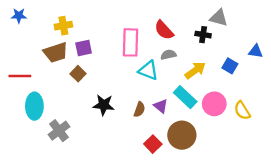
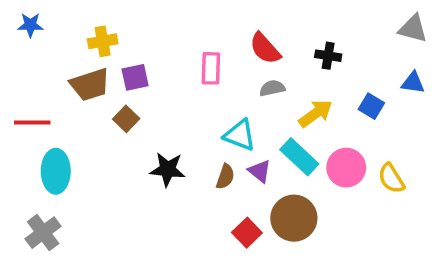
gray triangle: (219, 18) -> (413, 29), moved
pink rectangle: (130, 42) -> (211, 68), size x0.7
cyan triangle: (148, 70) -> (240, 135), moved
gray cross: (59, 131) -> (43, 233), moved

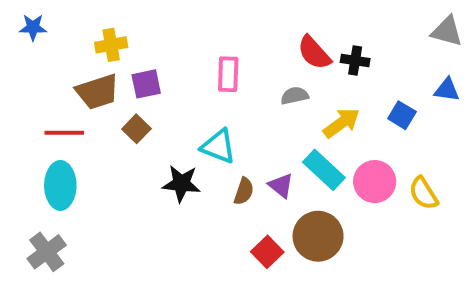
red semicircle: (265, 49) -> (314, 53), moved
red line: (32, 122) -> (64, 133), moved
cyan triangle: (240, 135) -> (218, 146), moved

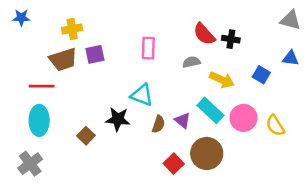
yellow arrow: (341, 123) -> (222, 80), turned 60
brown square: (136, 129) -> (86, 136), moved

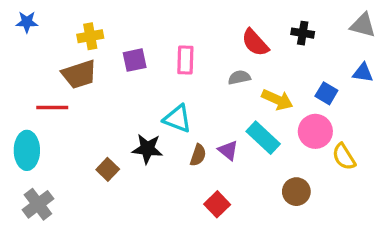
black cross: (231, 39) -> (303, 33), moved
purple square: (95, 54) -> (135, 60), moved
pink circle: (244, 118) -> (315, 131), moved
cyan ellipse: (39, 120) -> (27, 150), moved
brown circle: (207, 153) -> (296, 192), moved, size x0.7

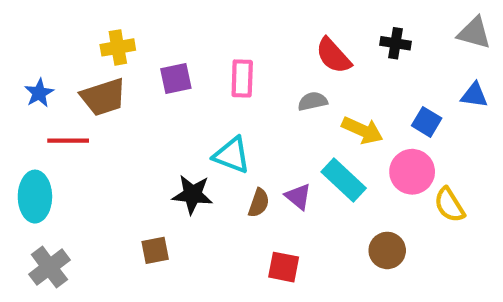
blue star: (27, 22) -> (39, 93), moved, turned -30
brown square: (108, 169) -> (155, 250), moved, turned 35
red square: (217, 204) -> (284, 267), turned -35

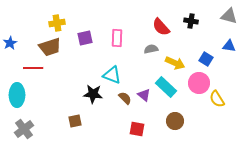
blue star: (39, 93) -> (10, 43), moved
brown semicircle: (259, 203) -> (125, 98), turned -64
brown circle: (387, 250) -> (175, 121), moved

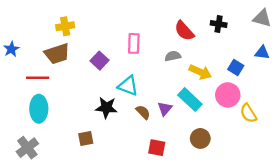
purple square: (85, 38) -> (99, 61), moved, turned -35
cyan ellipse: (17, 95) -> (39, 109), moved
purple triangle: (144, 95) -> (165, 109), turned 32

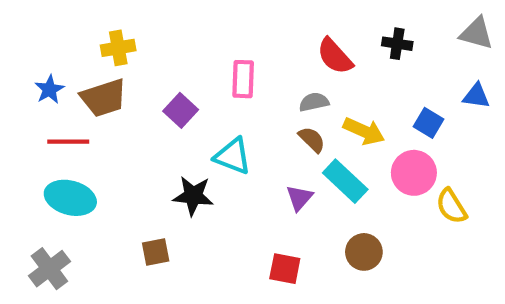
blue star: (11, 49) -> (49, 90), moved
cyan ellipse: (39, 109) -> (70, 198), turned -75
brown semicircle: (143, 112) -> (312, 140), moved

